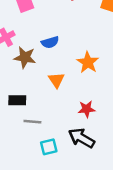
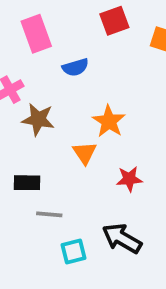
blue semicircle: (50, 42) -> (75, 67), moved
orange star: (88, 62) -> (109, 121), moved
red star: (87, 109) -> (129, 179), moved

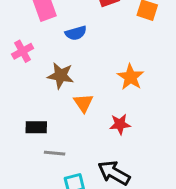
brown star: (38, 119) -> (61, 76), moved
orange star: (109, 121) -> (131, 77), moved

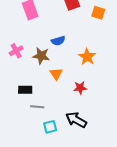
blue semicircle: (76, 33) -> (58, 41), moved
pink cross: (23, 51) -> (16, 51), moved

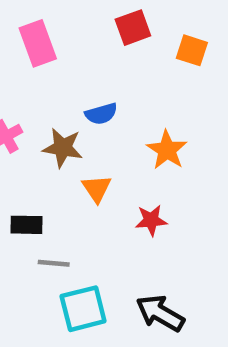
black arrow: (76, 120) -> (160, 313), moved
cyan square: (50, 127) -> (83, 309), size x1.5

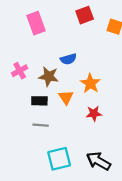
orange star: (167, 150) -> (90, 83), moved
black rectangle: (26, 225) -> (39, 101), moved
gray line: (54, 263) -> (41, 125), moved

